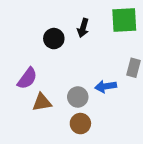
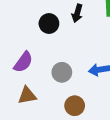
gray circle: (78, 97) -> (62, 72), moved
brown triangle: (42, 102) -> (27, 95), moved

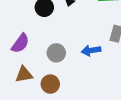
brown circle: (75, 106) -> (50, 84), moved

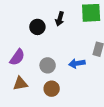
brown circle: (50, 84) -> (52, 89), moved

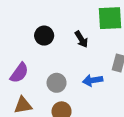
black arrow: (60, 19) -> (81, 39), moved, turned -48

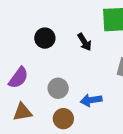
blue arrow: (93, 80) -> (91, 100), moved

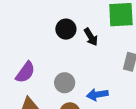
black circle: (45, 38) -> (66, 29), moved

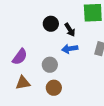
blue arrow: (97, 95) -> (70, 49), moved

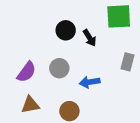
blue arrow: (70, 49) -> (90, 82), moved
gray circle: (50, 65) -> (59, 68), moved

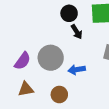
black circle: (66, 30) -> (69, 13), moved
gray circle: (59, 68) -> (51, 58), size x1.5

